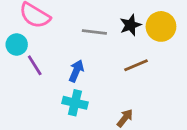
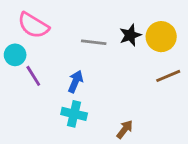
brown line: (136, 65) -> (168, 76), moved

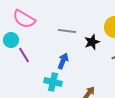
black star: (130, 35) -> (92, 42), moved
blue arrow: (75, 82) -> (63, 61), moved

